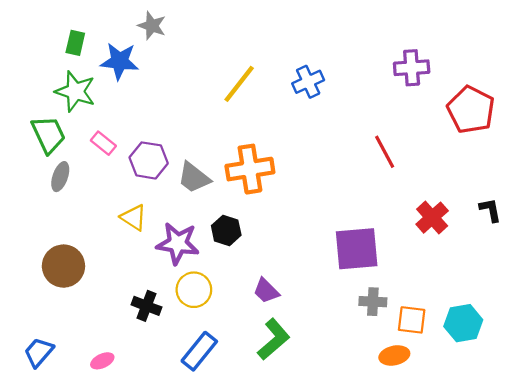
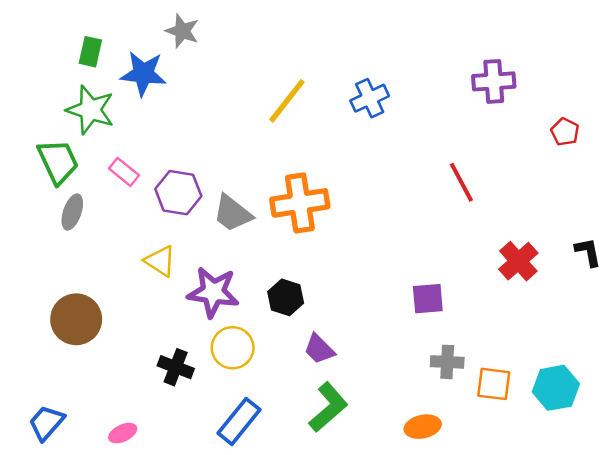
red pentagon: (471, 110) -> (565, 132), size x0.5
black hexagon: (226, 230) -> (286, 297), moved
purple square: (357, 249) -> (428, 299), size x0.6
orange ellipse: (394, 355) -> (423, 427), moved

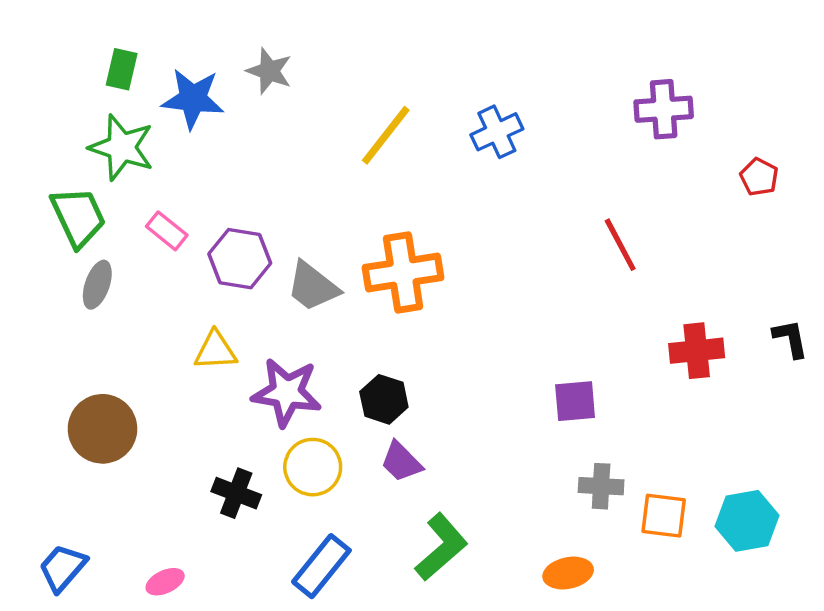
gray star: (182, 31) -> (269, 71), moved
yellow triangle: (160, 261) -> (215, 351), turned -36
red cross: (518, 261) -> (697, 351), turned 36
purple trapezoid: (319, 349) -> (401, 462), moved

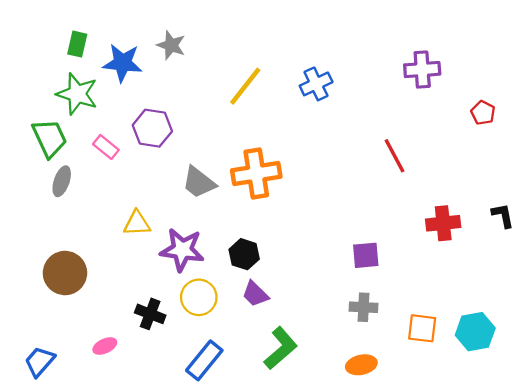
purple hexagon: (240, 259) -> (152, 128), moved
gray cross: (601, 486) -> (364, 307), moved
pink ellipse: (165, 582) -> (105, 346), moved

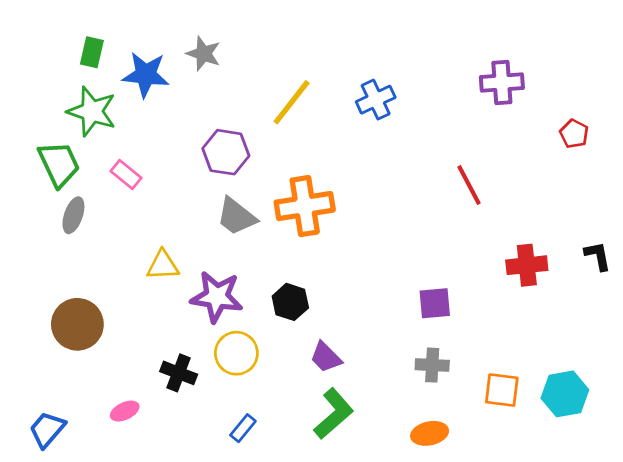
purple hexagon: (152, 128) -> (226, 152), moved
purple trapezoid: (255, 294) -> (326, 357), moved
blue rectangle: (204, 360) -> (243, 428), size x0.6

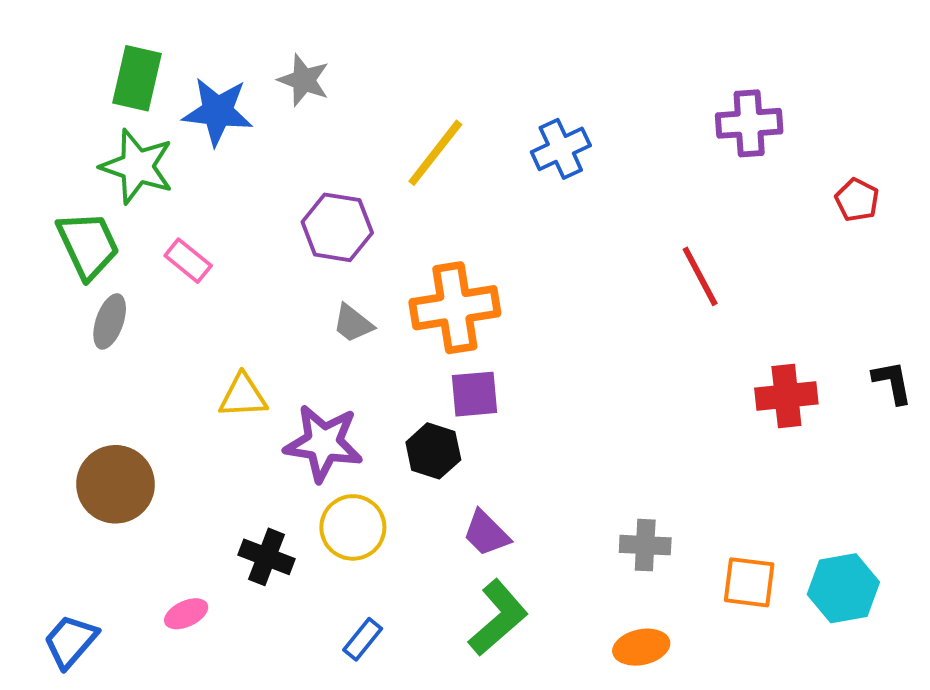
green rectangle: (92, 52) -> (137, 78), size x1.4
gray trapezoid: (236, 217) -> (353, 323), size x0.7
purple square: (435, 303) -> (474, 394), moved

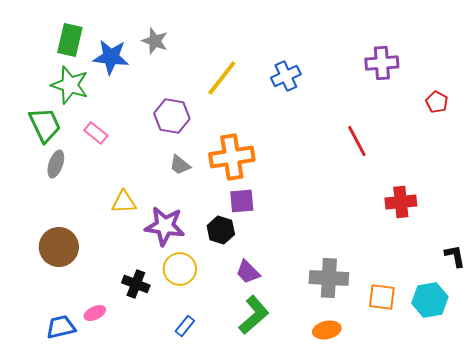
black L-shape: (892, 382) -> (455, 256), moved
gray cross: (645, 545) -> (329, 278), size x1.5
blue trapezoid: (70, 641) -> (61, 327), moved, turned 36

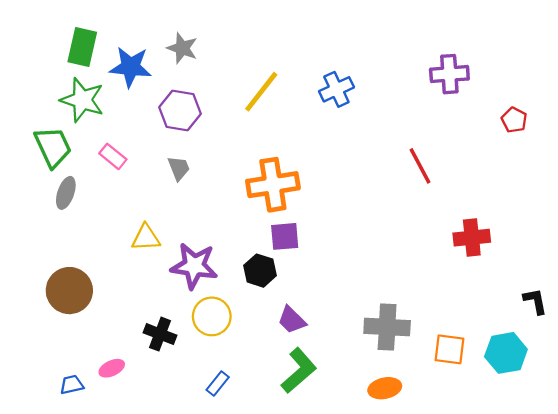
purple hexagon: (172, 116) -> (180, 111), moved
gray trapezoid: (180, 165) -> (179, 168), moved, turned -150
blue trapezoid: (61, 327) -> (72, 385), size x0.7

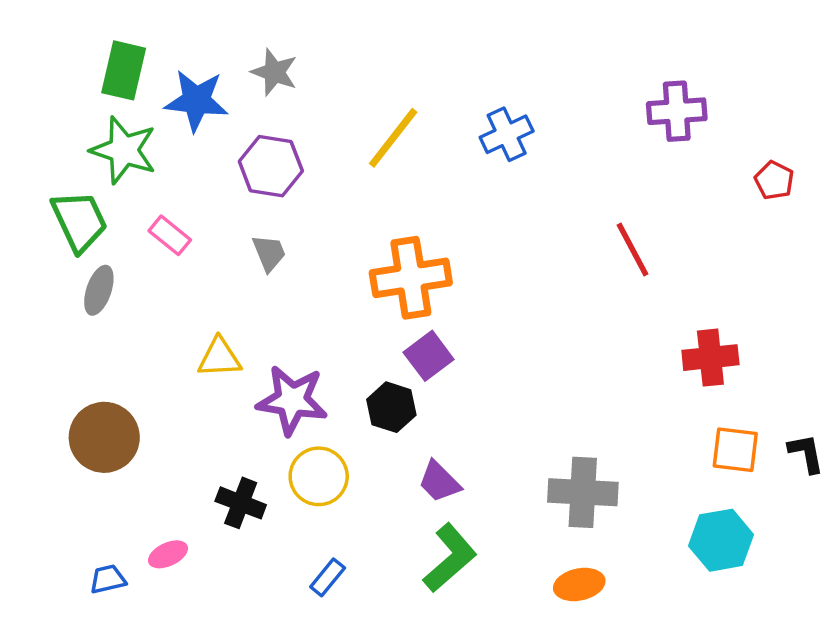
purple square: (285, 236) -> (429, 356), turned -32
orange square: (449, 349) -> (735, 450), moved
cyan hexagon: (506, 353) -> (721, 540), moved

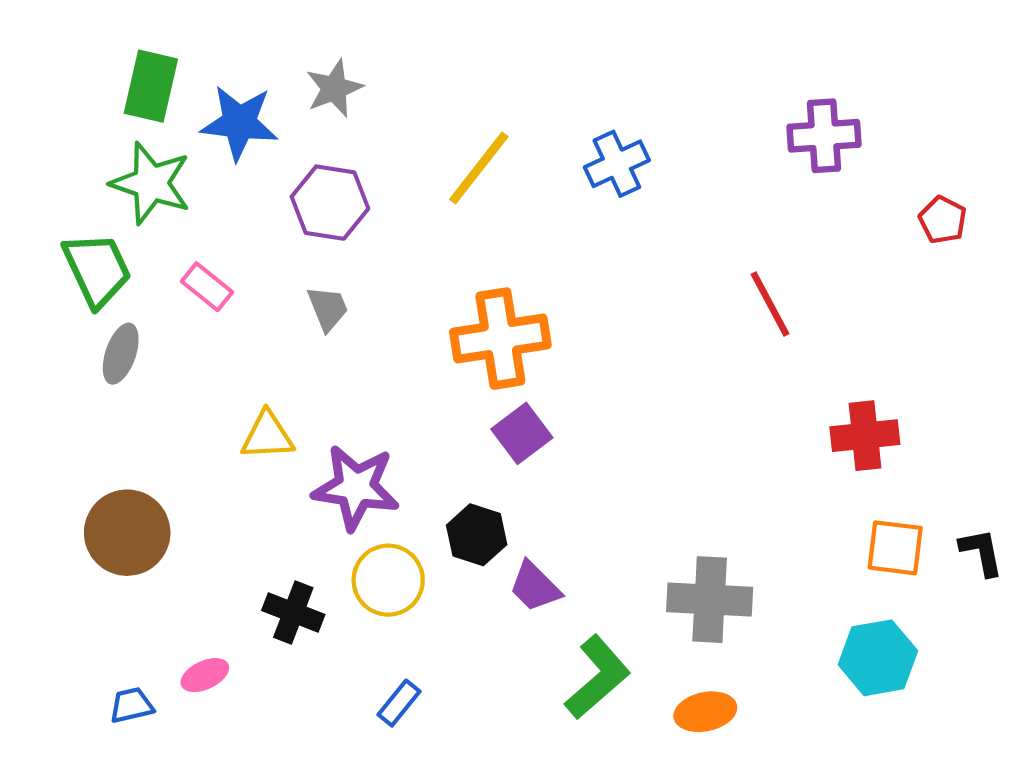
gray star: (274, 72) -> (334, 88), turned 30
black hexagon: (391, 407) -> (477, 535), moved
green L-shape: (450, 558) -> (597, 677), moved

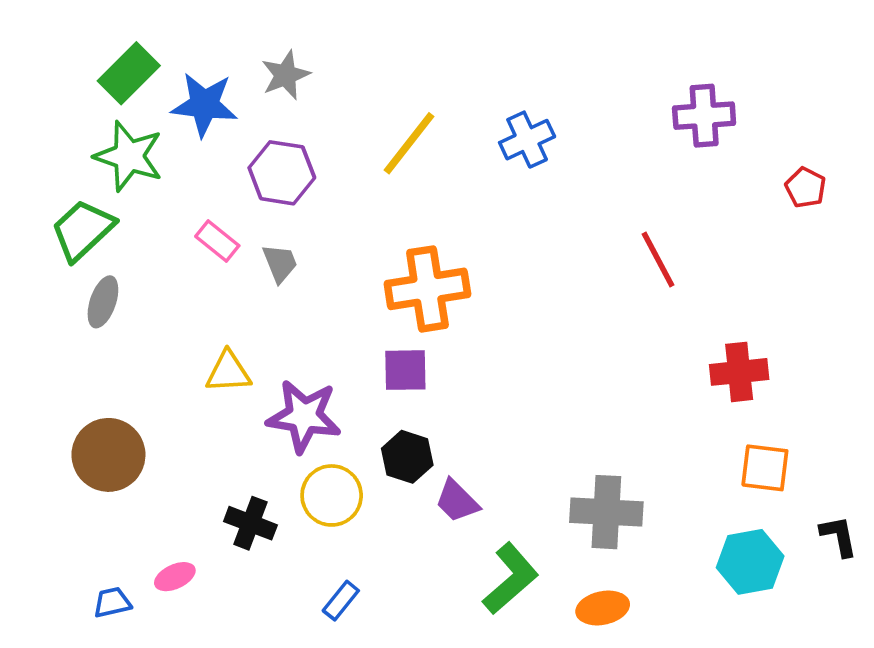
green rectangle: (151, 86) -> (129, 73), turned 32
green trapezoid: (97, 269) -> (83, 230), turned -108
pink rectangle: (207, 287) -> (217, 241), moved
purple square: (522, 433) -> (405, 370), moved, turned 36
black L-shape: (981, 552) -> (839, 536), moved

